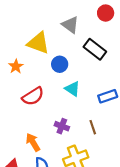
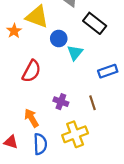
orange star: (16, 66) -> (14, 31), moved
cyan triangle: (72, 89) -> (75, 53), moved, turned 35
red semicircle: (33, 96) -> (31, 71), turned -30

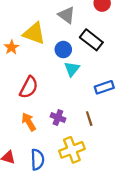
blue circle: (59, 39) -> (63, 50), moved
orange arrow: (31, 118) -> (29, 122), moved

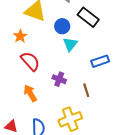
orange star: (11, 47) -> (20, 36), moved
red semicircle: (29, 87) -> (30, 61), turned -70
purple cross: (58, 117) -> (59, 79), moved

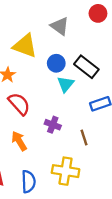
black rectangle: (88, 17) -> (86, 67), moved
yellow cross: (70, 119) -> (66, 171), turned 30

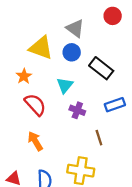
blue circle: (56, 63) -> (72, 52), moved
cyan triangle: (66, 84) -> (65, 85), moved
purple cross: (53, 125) -> (77, 110), moved

